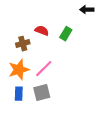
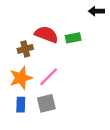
red semicircle: (42, 31) -> (46, 34), size x1.5
green rectangle: (66, 34) -> (73, 38), turned 48

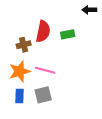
red semicircle: (46, 34) -> (43, 31), turned 80
pink line: (49, 77) -> (45, 70), turned 60

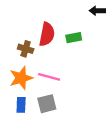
brown cross: (24, 45) -> (26, 49), turned 32

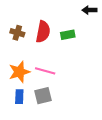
brown cross: (26, 49) -> (17, 33), moved

